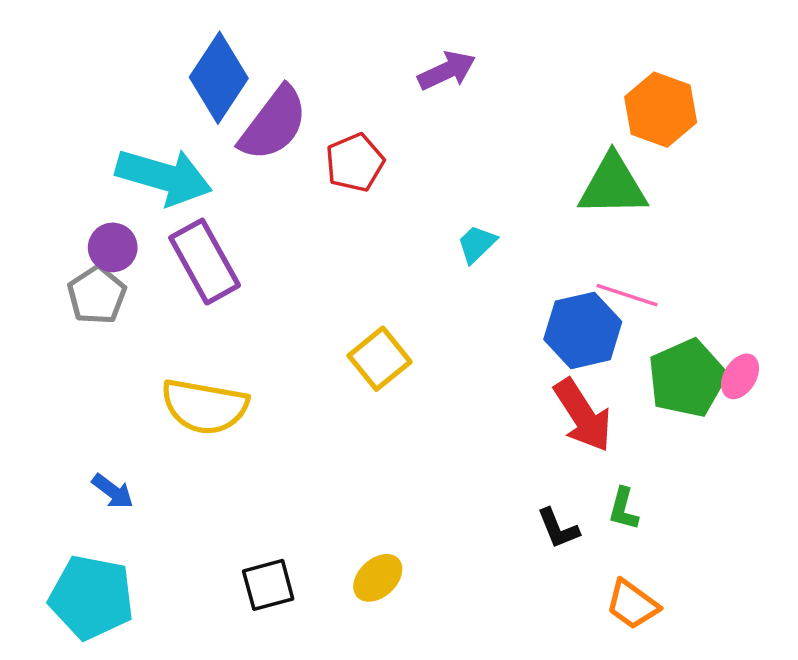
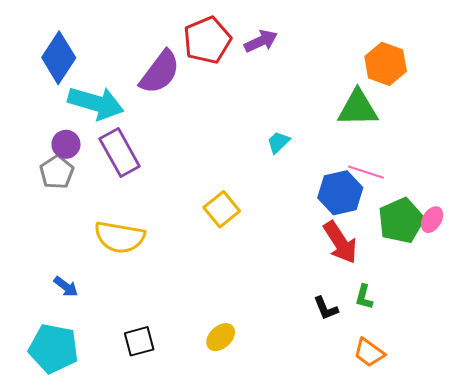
blue diamond: (219, 78) -> (59, 58), moved
red pentagon: (355, 163) -> (207, 40), moved, size x1.4
black square: (268, 585) -> (139, 341), moved

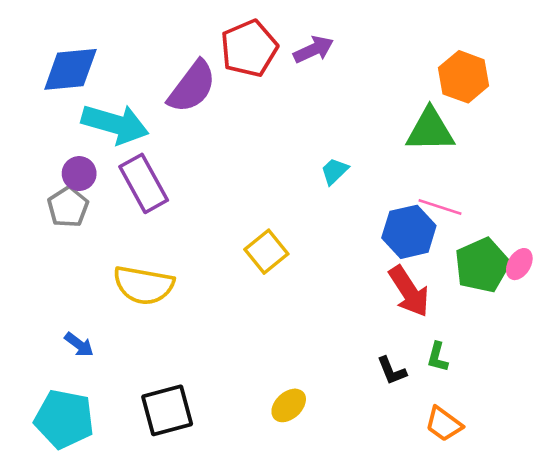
blue diamond: (59, 58) -> (70, 69), turned 51
yellow ellipse: (221, 337) -> (289, 405), moved
black square: (139, 341) -> (167, 410), size x1.4

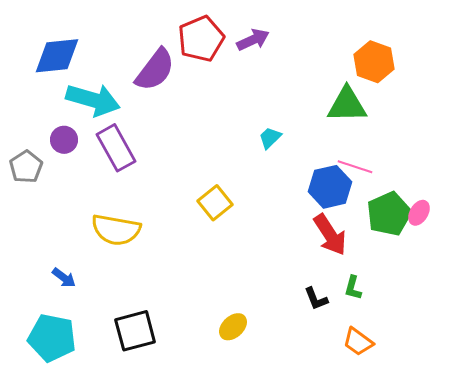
gray pentagon: (68, 207) -> (26, 167), moved

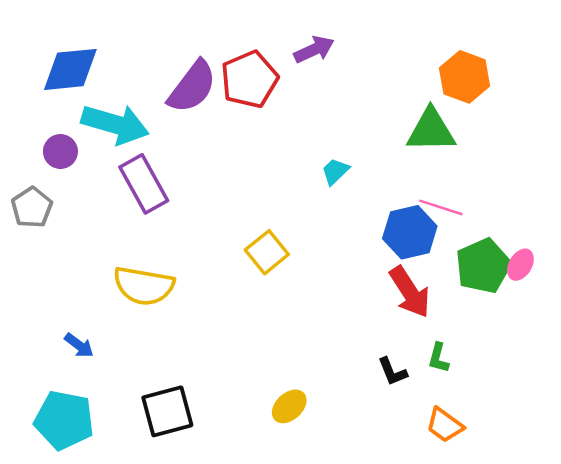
red pentagon: (201, 39) -> (249, 79), moved
purple circle: (64, 140) -> (60, 152), moved

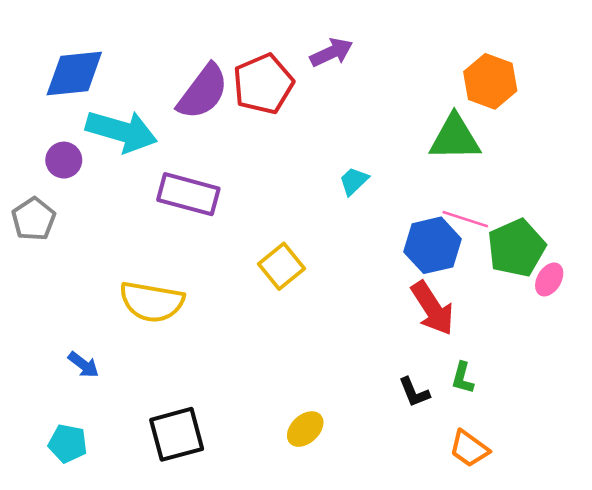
purple rectangle: (144, 184) -> (188, 194), moved, turned -46
green pentagon: (483, 266) -> (516, 248), moved
cyan pentagon: (64, 420) -> (68, 443), size x0.6

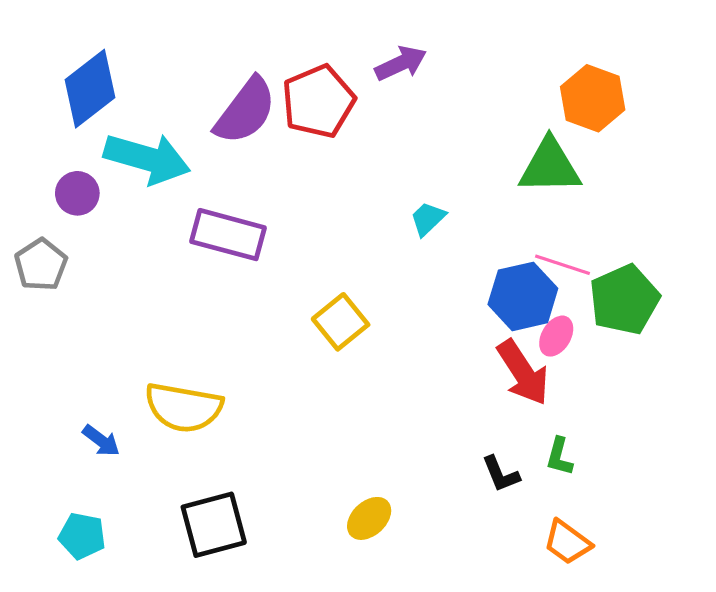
blue diamond: (74, 73) -> (90, 89), turned -32
pink ellipse: (549, 279) -> (556, 336), moved
yellow semicircle: (152, 302) -> (184, 407), moved

